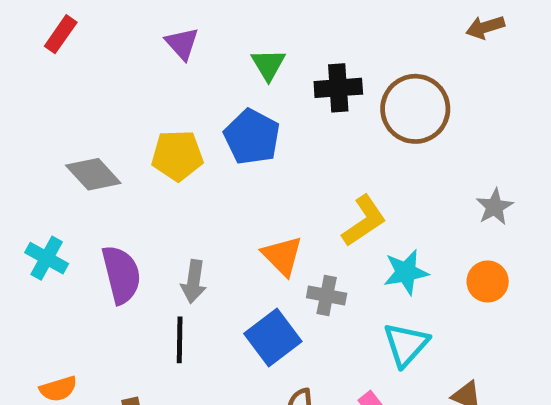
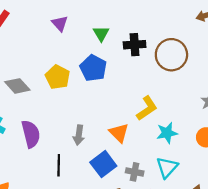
yellow pentagon: (177, 156) -> (58, 77), turned 30
orange triangle: (282, 256) -> (119, 133), moved
gray arrow: (194, 281) -> (79, 135), moved
gray cross: (327, 295) -> (135, 172), moved

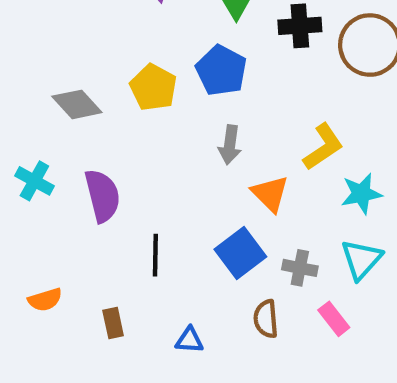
gray arrow: (79, 135) -> (230, 145), moved

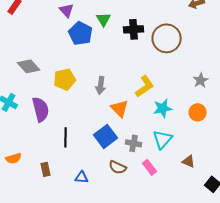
blue pentagon: (221, 70) -> (81, 33), moved
yellow pentagon: (153, 87) -> (65, 79), moved, turned 30
brown semicircle: (266, 319) -> (118, 167), turned -60

